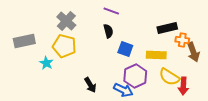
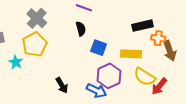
yellow pentagon: (64, 46) -> (35, 44), turned 30
red arrow: (183, 86) -> (159, 86), turned 36

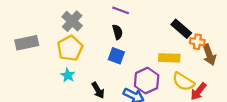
black rectangle: (143, 26) -> (181, 29), turned 54
blue square: (99, 48) -> (116, 56), moved
cyan star: (16, 62) -> (68, 75), moved

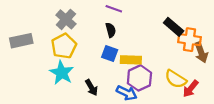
orange cross: (197, 42) -> (190, 40), size x1.5
yellow rectangle: (169, 58) -> (131, 60), moved
cyan star: (68, 75) -> (62, 73), size x1.6

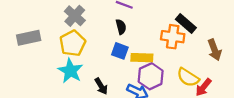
orange cross: (190, 40) -> (173, 37), moved

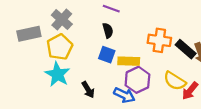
black rectangle: (186, 23) -> (186, 49), moved
gray rectangle: (29, 38) -> (29, 34), moved

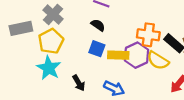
black semicircle: (108, 30) -> (98, 25), turned -40
purple hexagon: (137, 80) -> (136, 55), moved
yellow semicircle: (175, 81) -> (158, 60), moved

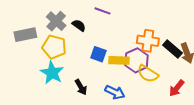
black semicircle: (98, 25) -> (79, 25), moved
yellow pentagon: (51, 41) -> (54, 47), turned -30
yellow semicircle: (158, 60) -> (148, 74), moved

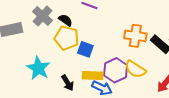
yellow pentagon: (54, 47) -> (67, 38), moved
yellow rectangle: (119, 60) -> (93, 75), moved
purple hexagon: (136, 60) -> (116, 70), moved

